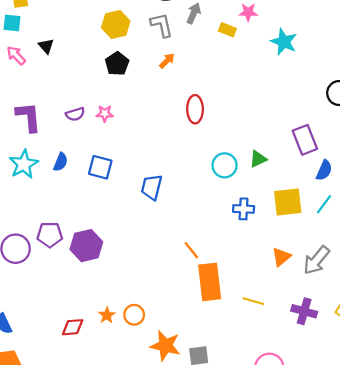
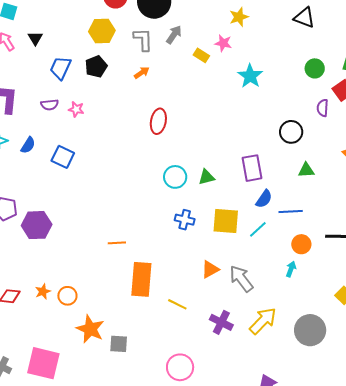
blue trapezoid: (152, 187) -> (61, 68), moved
orange line: (191, 250) -> (117, 243), moved, turned -66
gray arrow: (316, 260) -> (241, 279), turned 92

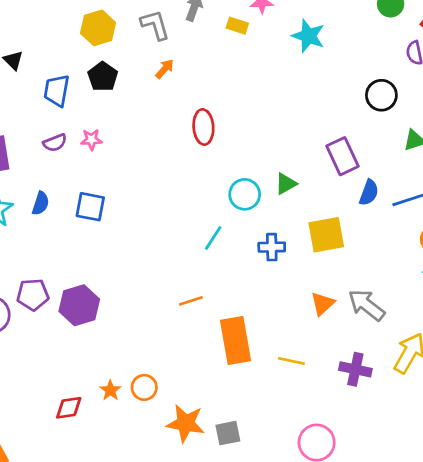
cyan line: (258, 229) -> (213, 238), moved

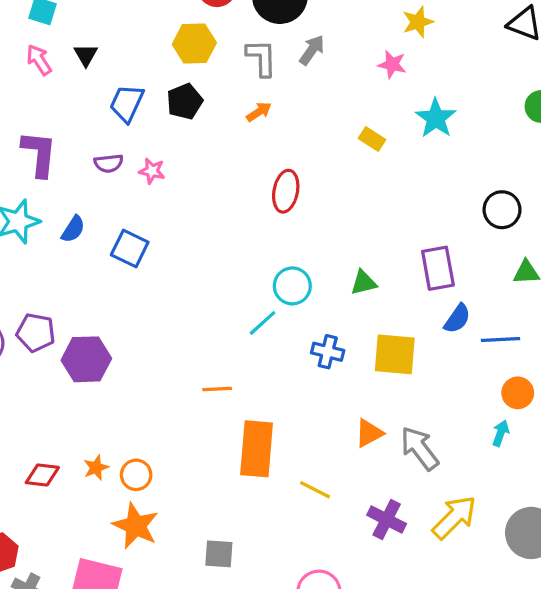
yellow rectangle: (237, 26) -> (372, 139), moved
cyan circle: (245, 194) -> (292, 286), moved
orange star: (186, 423) -> (136, 526), moved

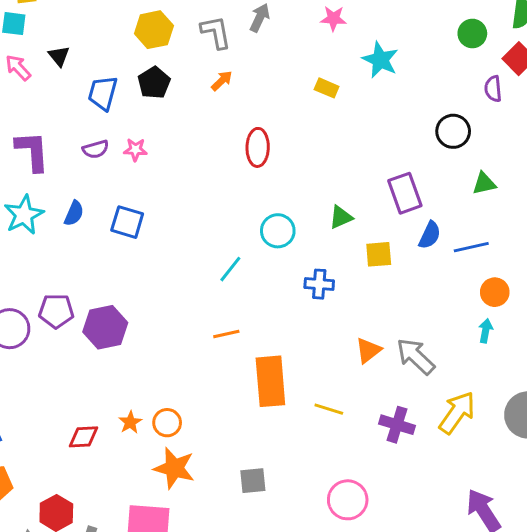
cyan line: (263, 323) -> (230, 269), moved
yellow square: (395, 354) -> (379, 254), moved, size x0.7

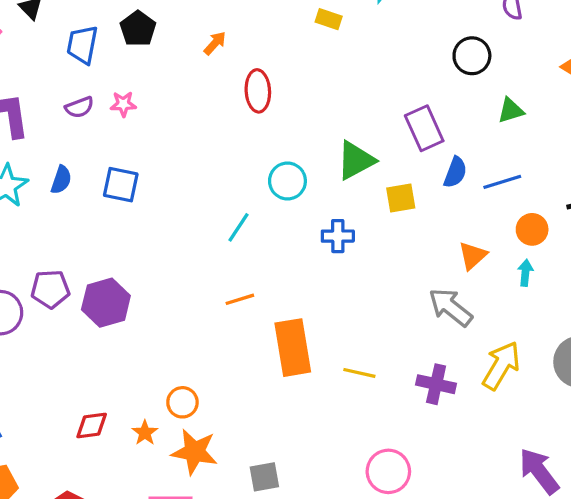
orange arrow: (222, 81) -> (215, 43), moved
green triangle: (341, 217) -> (356, 160), size x1.5
orange triangle: (368, 350) -> (473, 256), moved
orange star: (130, 422) -> (145, 433), moved
gray square: (253, 481) -> (264, 477), moved

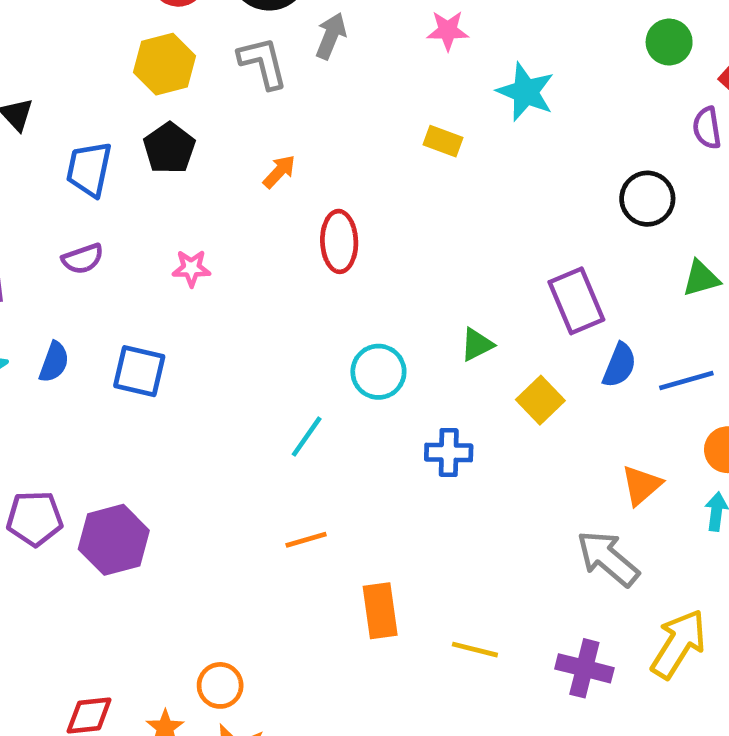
pink star: (123, 104) -> (191, 268), moved
green triangle: (356, 160) -> (477, 345), size x0.6
yellow square: (401, 198) -> (540, 400), turned -36
orange rectangle: (293, 348) -> (380, 611), size x0.7

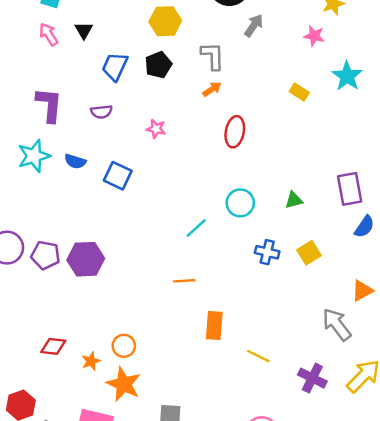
gray L-shape: (263, 63) -> (213, 56), moved
blue semicircle: (54, 362) -> (75, 161), turned 75
yellow square: (540, 400) -> (309, 253), moved
purple pentagon: (35, 518) -> (46, 255), moved

